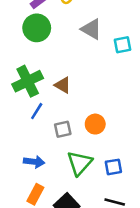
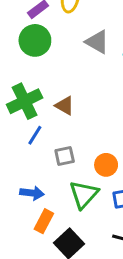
orange circle: (95, 124) -> (106, 165), moved
orange rectangle: (35, 194) -> (44, 221), moved

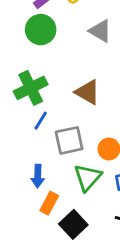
brown triangle: (65, 106) -> (88, 92), moved, size x1.4
gray square: (65, 156) -> (69, 140), size x1.5
blue arrow: (32, 193) -> (38, 176), turned 85

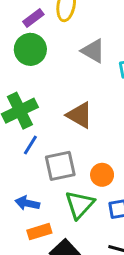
blue arrow: (38, 176) -> (27, 203), turned 100
orange rectangle: (49, 203) -> (39, 232), turned 45

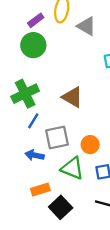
gray triangle: (93, 51) -> (87, 26), moved
blue arrow: (27, 203) -> (34, 155), moved
green triangle: (80, 205) -> (72, 168), turned -50

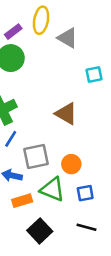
brown triangle: (72, 97) -> (66, 114), moved
orange rectangle: (40, 190) -> (22, 201), moved

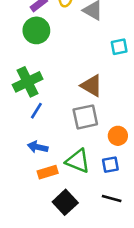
gray square: (36, 157) -> (85, 117), moved
orange circle: (71, 164) -> (118, 136), moved

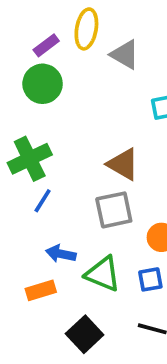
blue arrow: (38, 147) -> (61, 254), moved
orange rectangle: (48, 172) -> (41, 290), moved

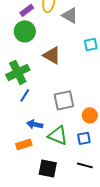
brown triangle: (123, 164) -> (52, 55), moved
black square: (85, 334) -> (48, 168), turned -36

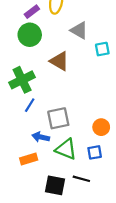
gray triangle: (70, 15) -> (79, 30), moved
gray square: (64, 100) -> (58, 118), moved
black line: (85, 165) -> (81, 179), moved

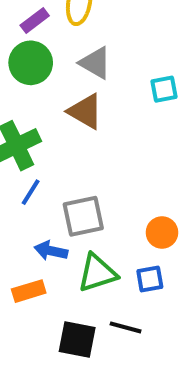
gray triangle: (79, 30) -> (95, 63), moved
green triangle: (66, 149) -> (97, 273), turned -40

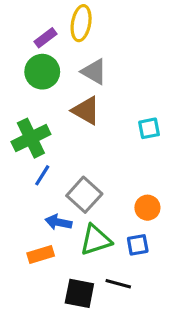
cyan square: (164, 89) -> (149, 128), moved
gray square: (83, 216) -> (84, 195), turned -36

